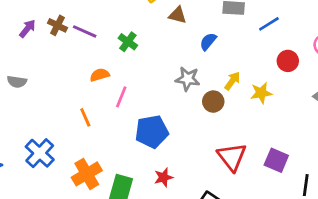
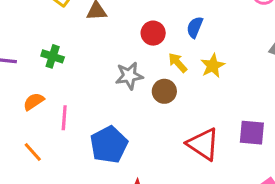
blue semicircle: (208, 42) -> (195, 27), moved
red circle: (288, 61) -> (153, 33), moved
yellow arrow: (232, 81) -> (178, 63), turned -60

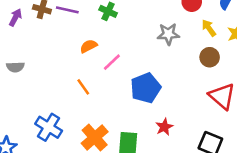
brown circle: (164, 91) -> (210, 57), moved
pink line: (64, 118) -> (112, 62), turned 36

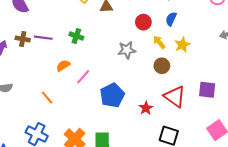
orange line: (83, 87) -> (47, 98), moved
red star: (164, 127) -> (146, 108), moved

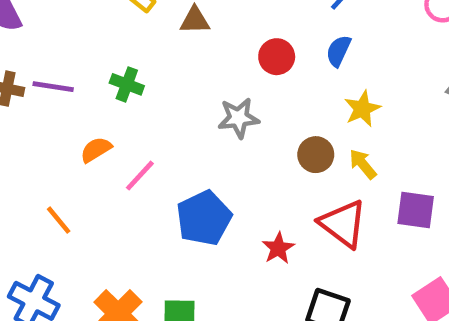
yellow arrow: (159, 42) -> (363, 164), moved

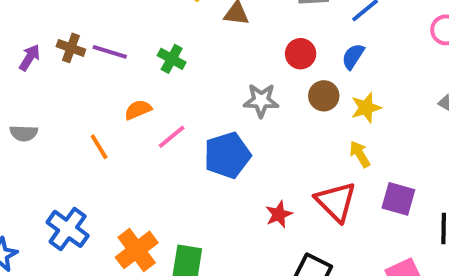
brown circle: (316, 155) -> (324, 96), moved
blue pentagon: (204, 218) -> (227, 155), moved
orange line: (59, 220) -> (99, 147), moved

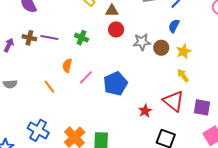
red circle: (301, 54) -> (116, 29), moved
gray star: (261, 100) -> (142, 42), moved
orange semicircle: (138, 110) -> (67, 66), turned -48
purple square: (398, 199) -> (202, 107), moved

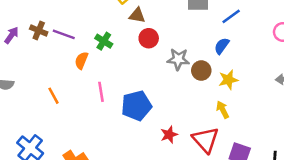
brown triangle: (112, 11) -> (137, 15), moved
orange semicircle: (67, 66) -> (81, 60), moved
pink line: (86, 77) -> (101, 92), turned -63
red star: (145, 111) -> (169, 135), moved

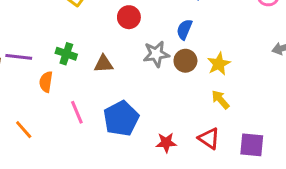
brown triangle: (137, 15) -> (104, 64), moved
red circle: (149, 38) -> (129, 17), moved
blue semicircle: (222, 46) -> (184, 29), moved
red star: (169, 135) -> (166, 143), turned 30
red triangle: (205, 140) -> (209, 138), size x0.7

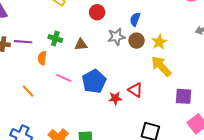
yellow arrow: (220, 100) -> (161, 66), size x1.6
pink line: (77, 112) -> (64, 78), turned -42
red triangle: (209, 138) -> (135, 90), moved
red star: (166, 143) -> (115, 98), moved

